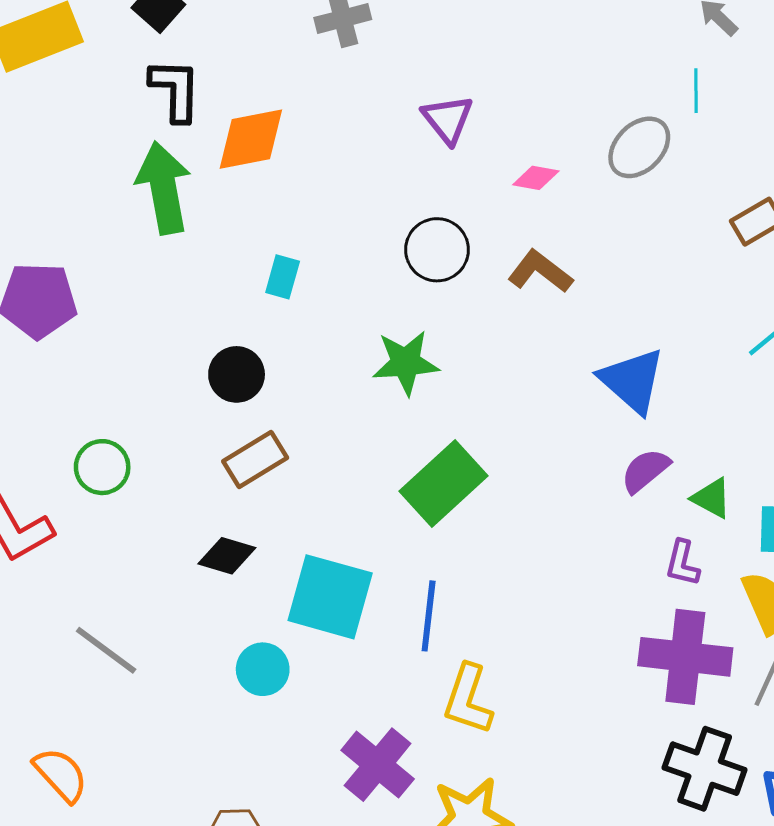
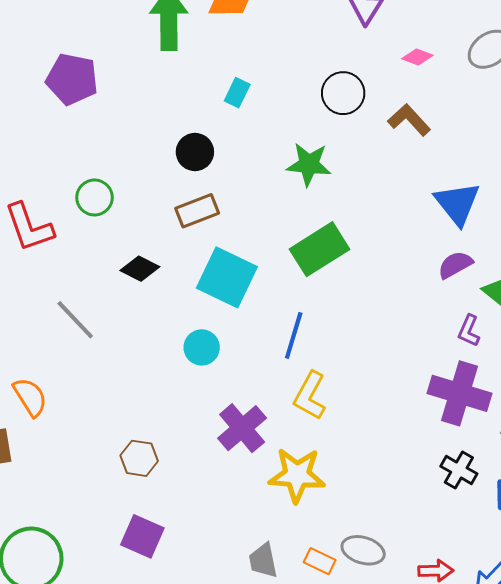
black diamond: (227, 556) -> (140, 269), moved
cyan square: (330, 597) -> (227, 277), moved
cyan circle: (263, 669) -> (202, 347), moved
black cross: (705, 769) -> (459, 470), size x0.7

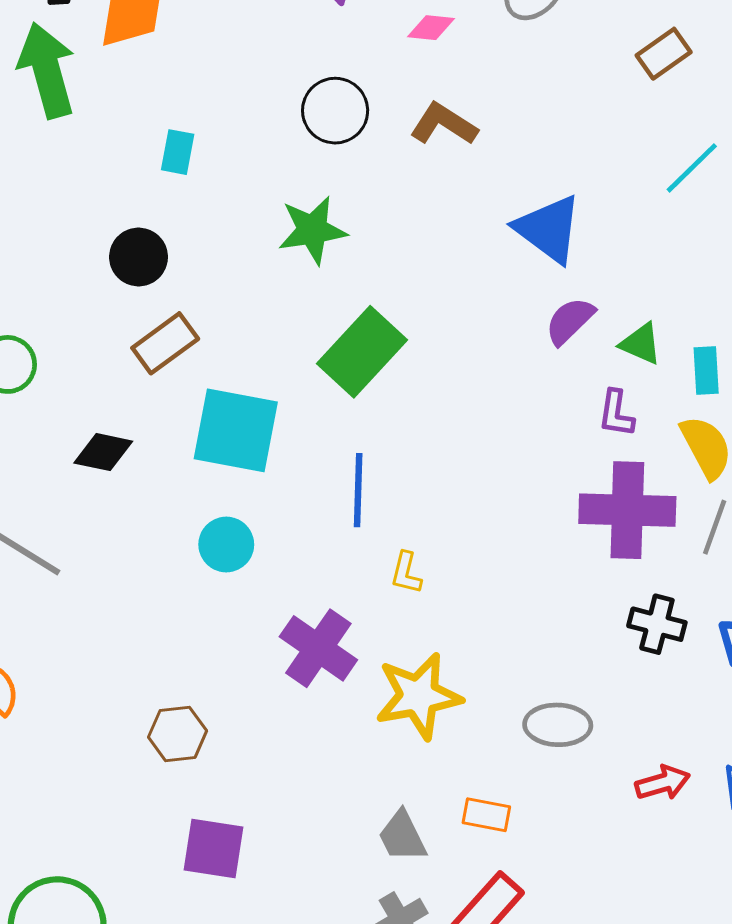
yellow L-shape: (310, 396) -> (406, 573), size x0.6
gray ellipse: (363, 550) -> (558, 725), moved

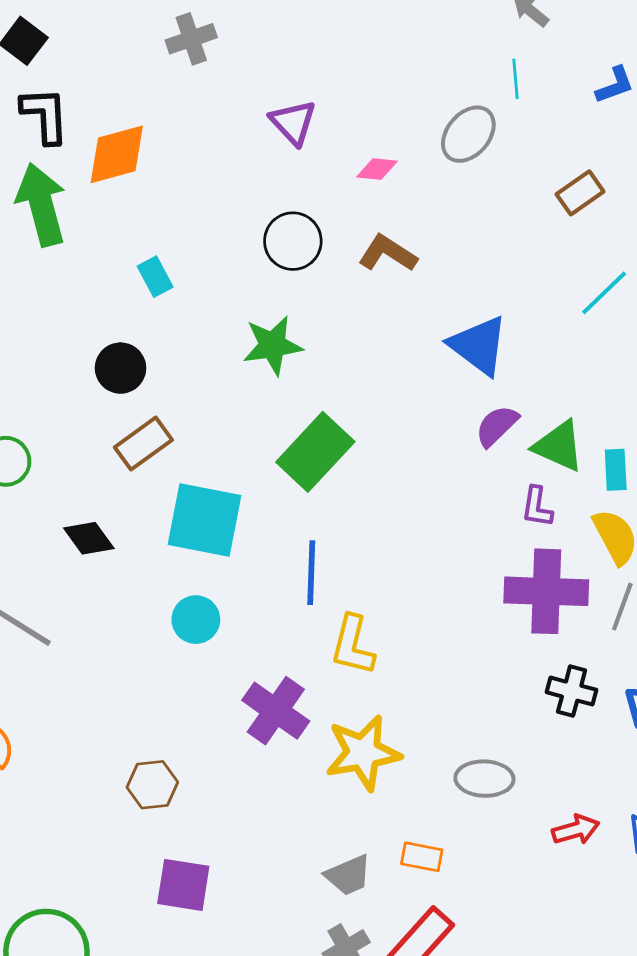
cyan rectangle: (178, 152) -> (155, 277), turned -39
green triangle: (641, 344) -> (559, 446), size x1.4
black diamond: (103, 452) -> (89, 538), turned 42
yellow L-shape: (406, 573) -> (353, 645), size x1.6
gray trapezoid: (402, 836) -> (348, 875), turned -87

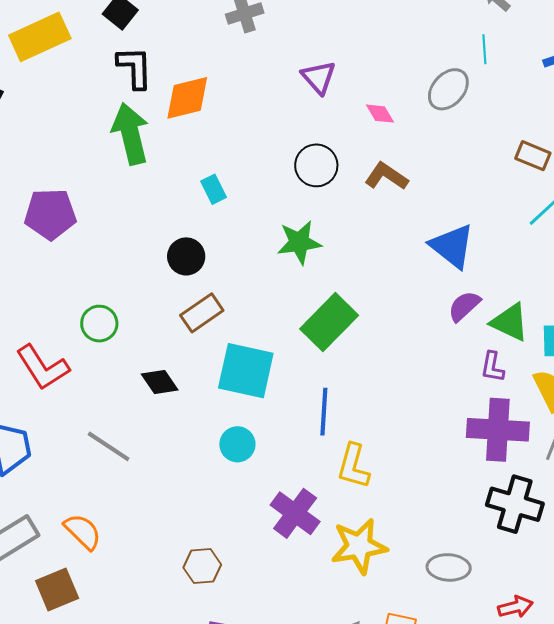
pink diamond: (377, 169) -> (380, 114), turned 52
brown rectangle: (580, 193) -> (533, 156), moved, turned 56
black cross: (572, 691) -> (515, 504), size x1.5

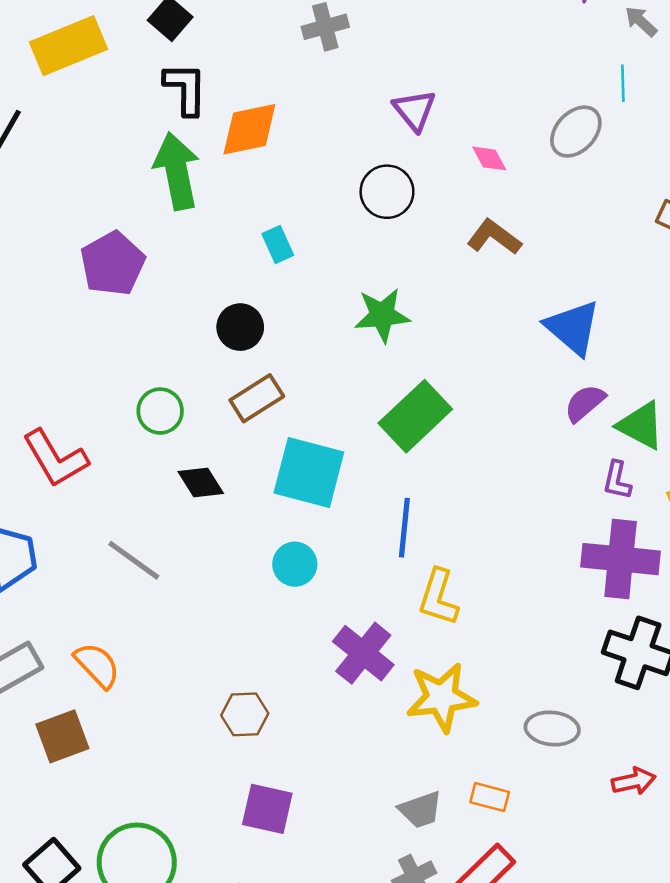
black circle: (316, 165) -> (387, 192), moved
purple pentagon: (50, 214) -> (113, 264), moved, turned -30
green circle: (99, 324) -> (160, 411), moved

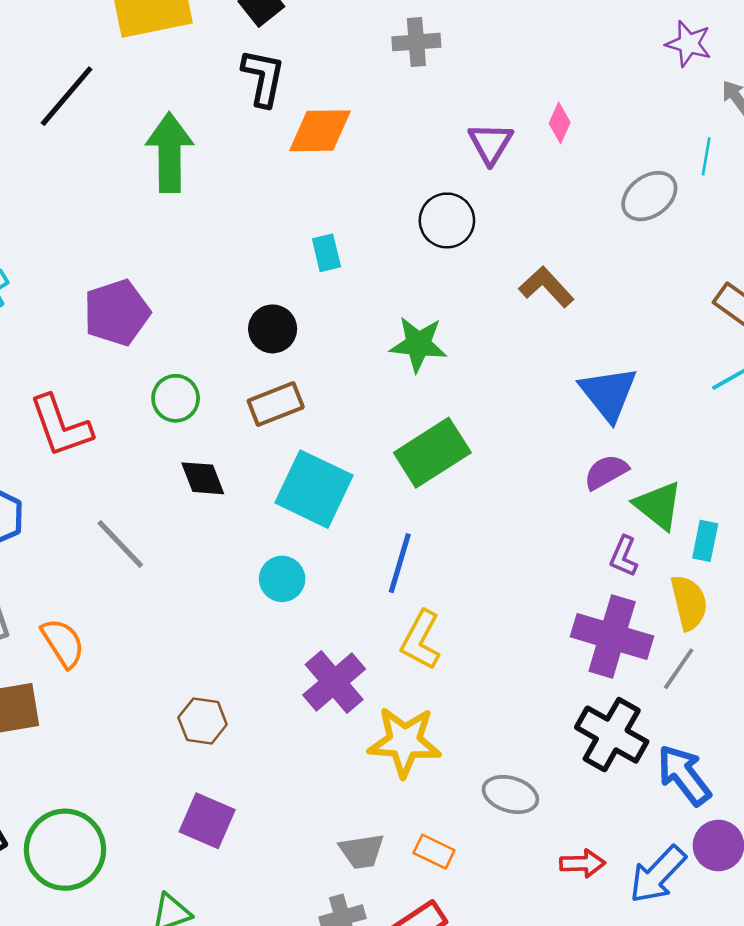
pink diamond: (489, 158) -> (560, 123), moved, turned 42
green arrow: (177, 171) -> (170, 152), moved
purple pentagon: (113, 264) -> (117, 313), moved

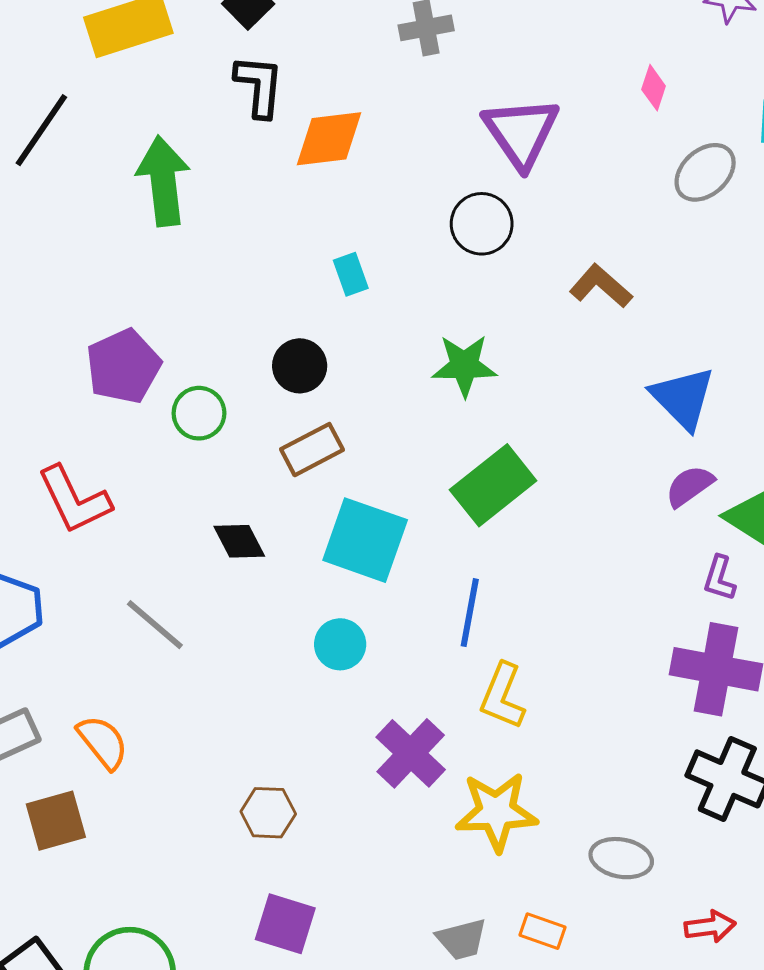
pink diamond: (560, 123) -> (654, 88), moved
purple triangle: (491, 143) -> (521, 132), size x1.5
green circle: (176, 398) -> (199, 413), moved

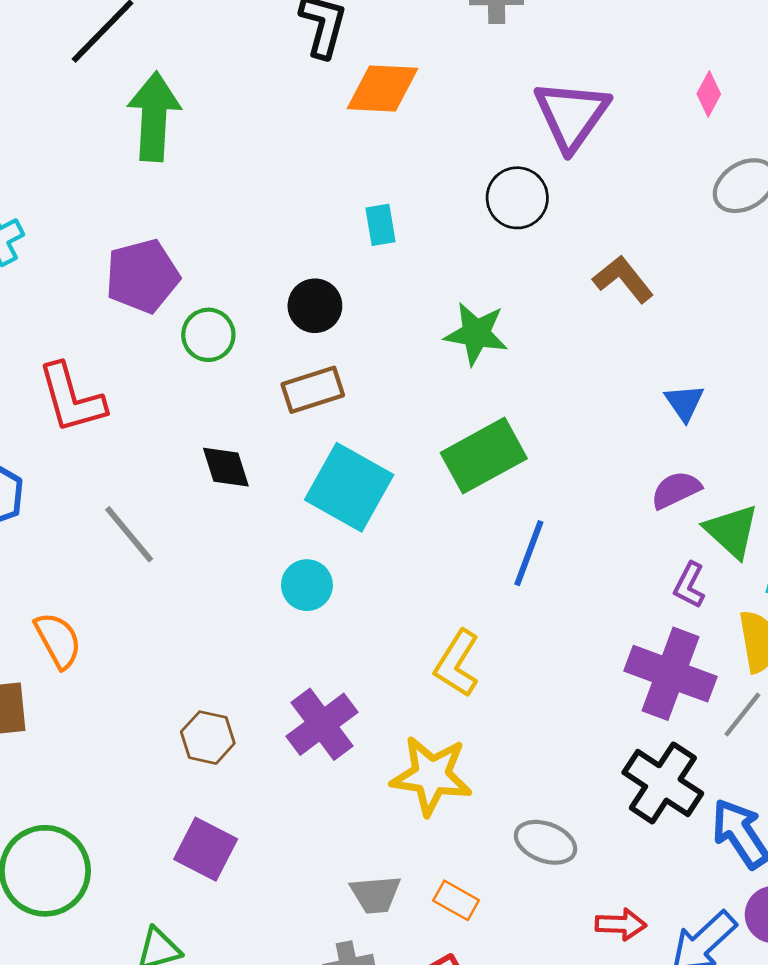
green arrow: (163, 181) -> (154, 117), moved
blue triangle: (683, 398) -> (684, 403), size x0.6
blue line: (470, 613) -> (529, 553), moved
purple cross: (411, 753) -> (322, 724), moved

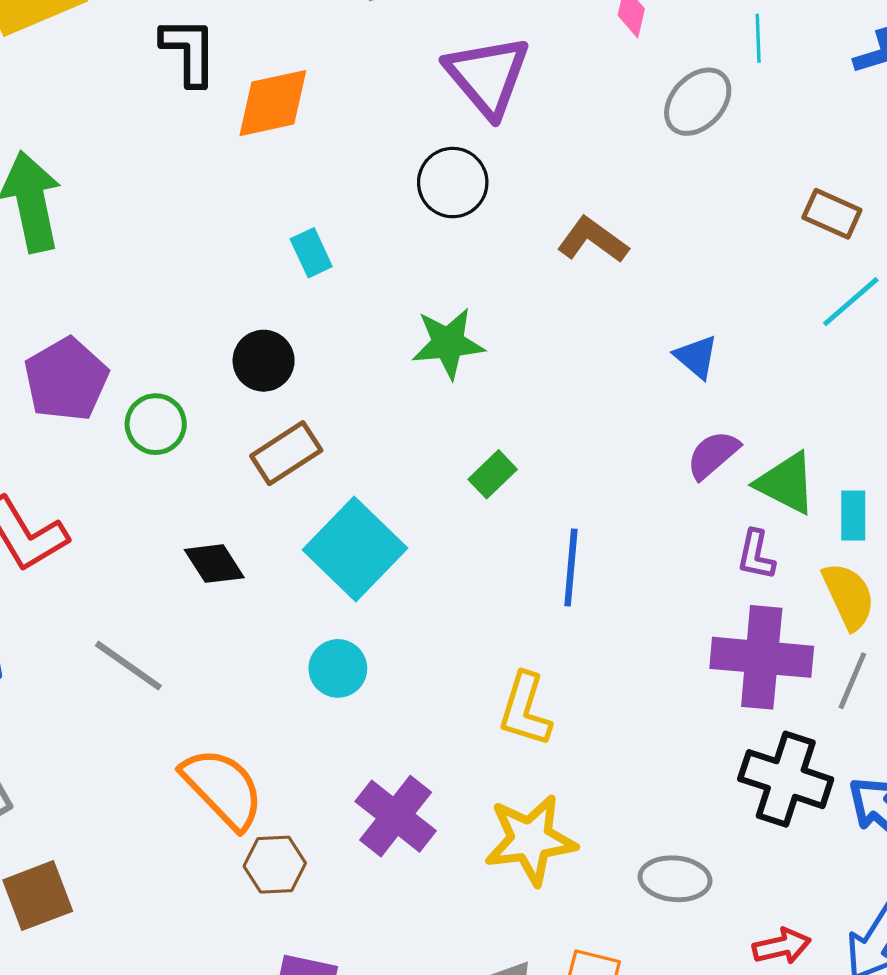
green rectangle: (484, 456) -> (493, 474), size x0.5
cyan square: (349, 487) -> (355, 549), turned 30
orange semicircle: (58, 640) -> (223, 788), moved, size x1.4

